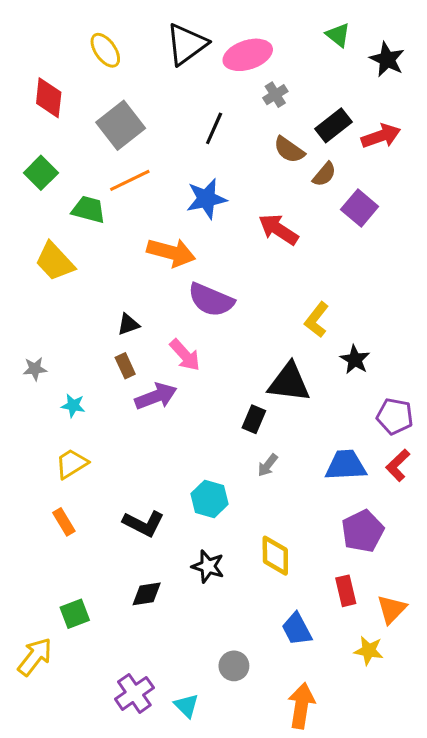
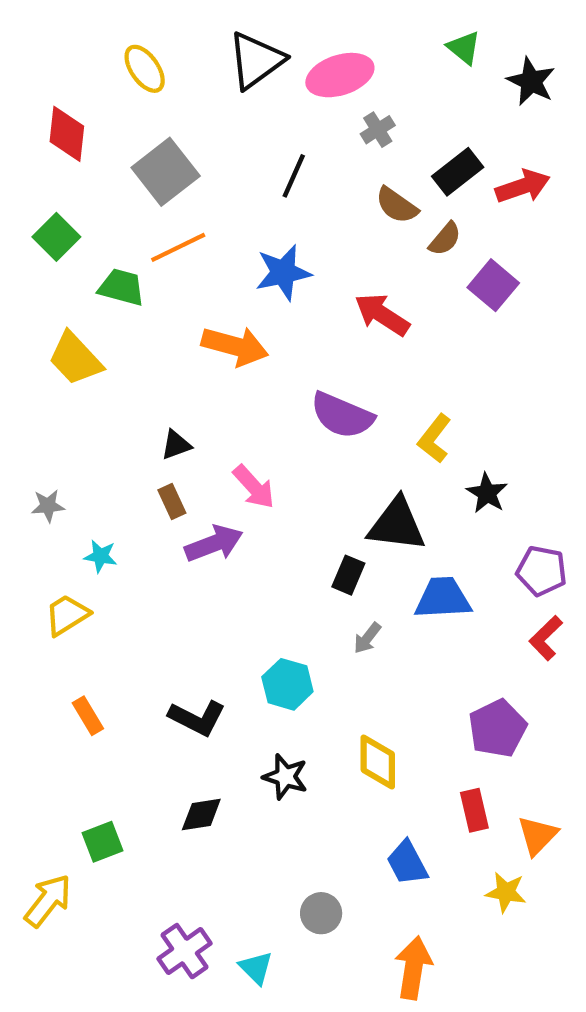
purple semicircle: (211, 300) -> (342, 415), moved
yellow trapezoid: (72, 464) -> (67, 615), moved
blue trapezoid: (346, 465) -> (443, 598), moved

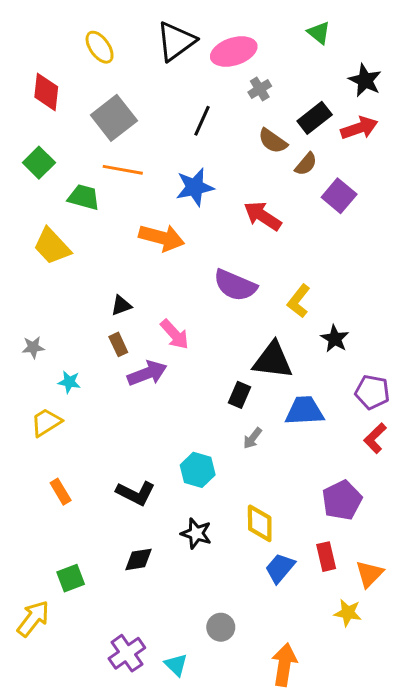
black star: (531, 81) -> (365, 80), moved
orange line: (178, 247) -> (123, 170), turned 36
blue trapezoid: (407, 863) -> (280, 568), moved, turned 68

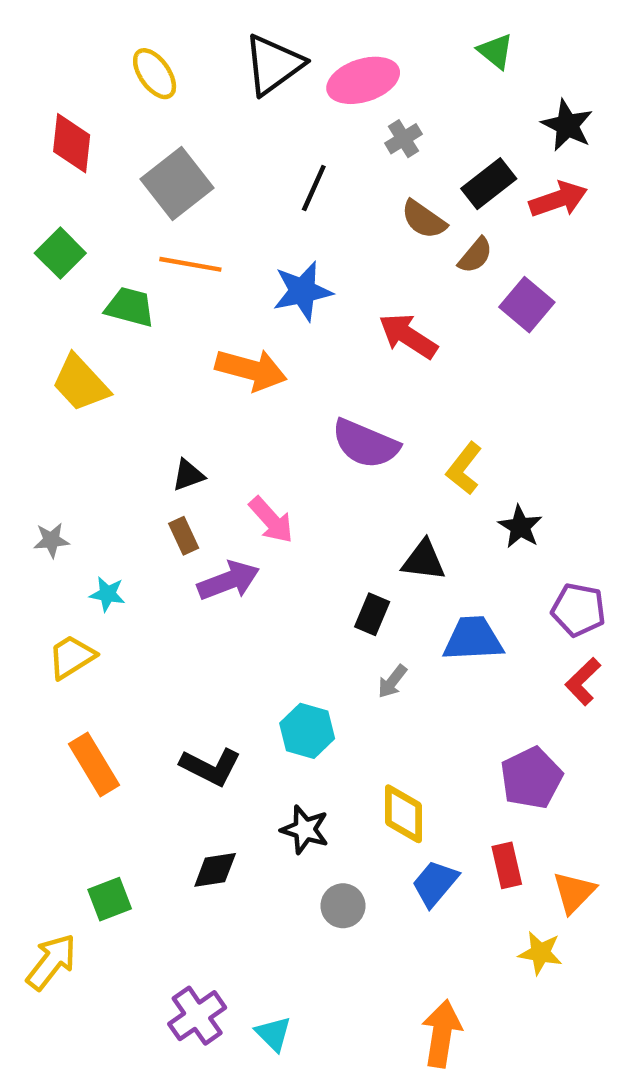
black triangle: (273, 360) -> (424, 560), size x0.7
orange rectangle: (61, 492) -> (94, 764), size x1.5
gray circle: (221, 627) -> (343, 906), moved

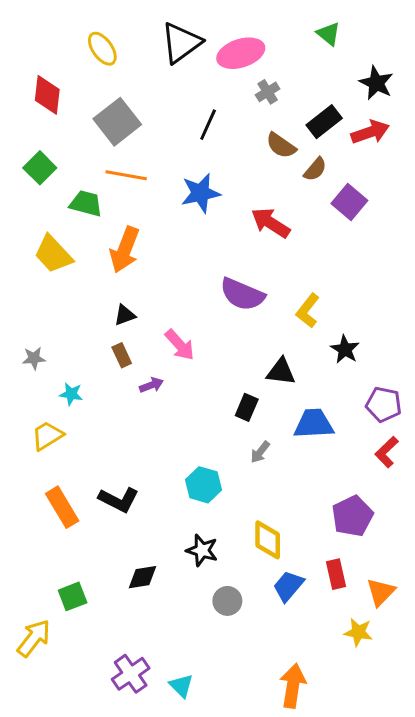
orange arrow: (251, 370) -> (125, 250), moved, turned 96
purple arrow: (229, 581) -> (151, 385), size x0.6
black L-shape: (211, 767) -> (119, 500), moved

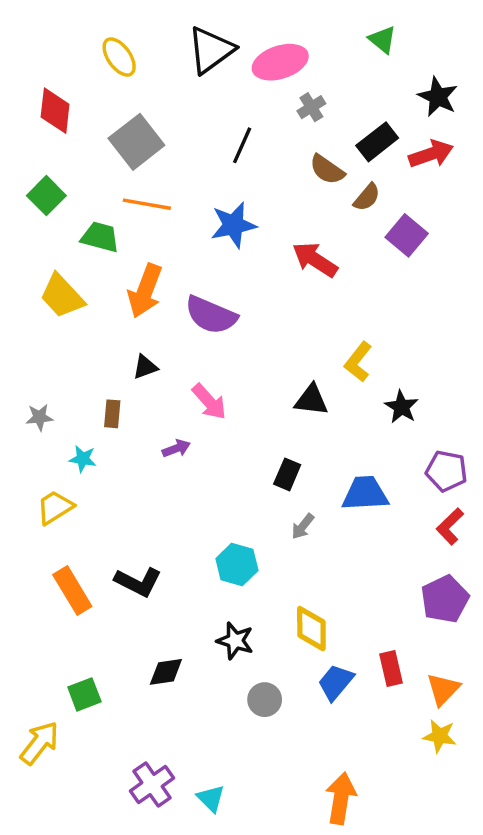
purple semicircle: (242, 294) -> (211, 315), moved
brown rectangle: (122, 355) -> (112, 414), moved, turned 30
black triangle: (281, 372) -> (311, 400), moved
purple pentagon: (352, 516) -> (445, 599), moved
yellow star: (358, 632) -> (440, 736), moved

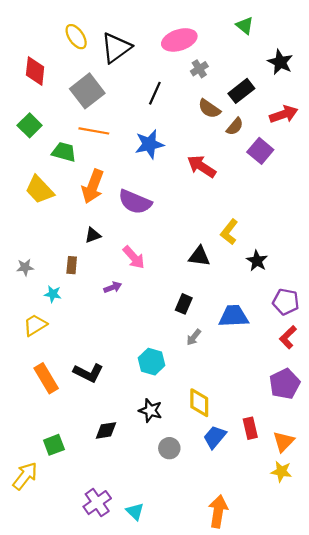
black triangle: (211, 50) -> (116, 48), moved
red arrow: (431, 154) -> (284, 114), moved

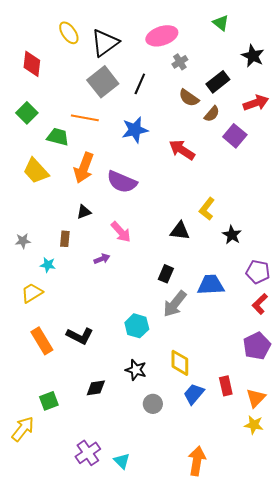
gray square: (87, 91) -> (103, 82), moved
gray arrow: (194, 337) -> (175, 304), size x1.8

